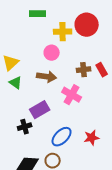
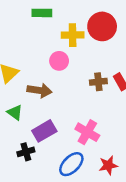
brown arrow: (47, 77) -> (39, 90), moved
green triangle: (16, 83) -> (15, 112), moved
pink cross: (72, 95) -> (87, 132), moved

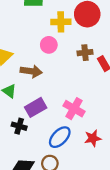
brown cross: (98, 82) -> (85, 53), moved
black cross: (26, 152) -> (19, 126), turned 32

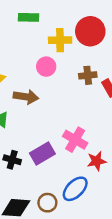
purple rectangle: (36, 107) -> (42, 154), moved
blue ellipse: (60, 137) -> (75, 189), moved
red star: (93, 138) -> (97, 161), moved

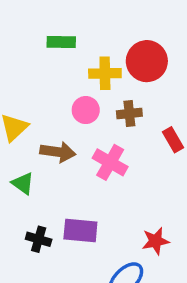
brown cross: (88, 75) -> (129, 114), moved
pink cross: (75, 140) -> (110, 162), moved
purple rectangle: (42, 154) -> (80, 231), turned 35

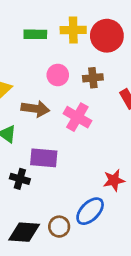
green rectangle: (61, 42) -> (35, 34), moved
yellow cross: (105, 73) -> (73, 30), moved
purple rectangle: (80, 231) -> (44, 158), moved

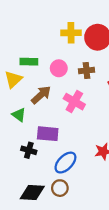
green rectangle: (35, 34) -> (29, 62), moved
brown arrow: (35, 109) -> (41, 95), turned -50
blue ellipse: (90, 211) -> (65, 163), moved

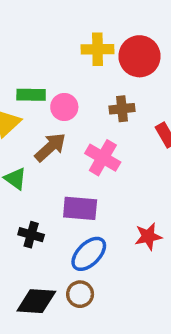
pink circle: (59, 68) -> (64, 107), moved
purple rectangle: (48, 134) -> (80, 208), moved

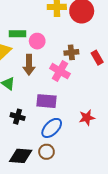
brown cross: (122, 109) -> (71, 52), moved
brown arrow: (50, 147) -> (29, 65), turned 132

